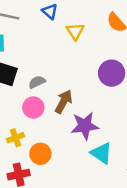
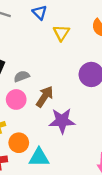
cyan triangle: (101, 153) -> (39, 158), moved, turned -40

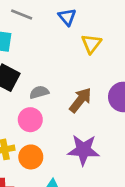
brown arrow: (45, 97) -> (80, 100), moved
orange circle: (19, 143) -> (31, 157), moved

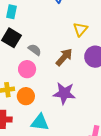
yellow triangle: (91, 44) -> (80, 29), moved
gray semicircle: (39, 92) -> (35, 50), turned 48

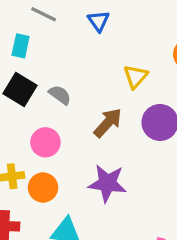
gray semicircle: (35, 50) -> (60, 95), moved

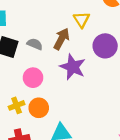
brown arrow: (108, 123) -> (62, 39), moved
purple star: (107, 183) -> (73, 67), moved, turned 30

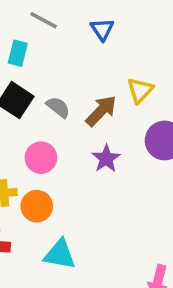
purple star: (73, 67) -> (106, 159), size x0.7

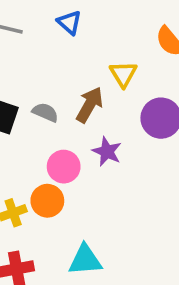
pink circle: (41, 158) -> (64, 167), moved
orange circle: (37, 206) -> (47, 201), moved

